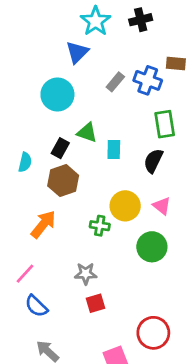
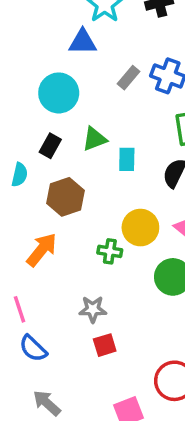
blue triangle: (77, 52) -> (83, 42), turned 45
green triangle: (87, 133) -> (94, 139), turned -40
black rectangle: (60, 148) -> (50, 146), moved
pink line: (25, 274) -> (20, 309), turned -60

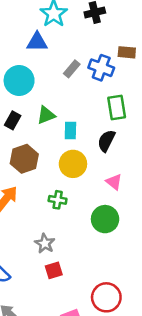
yellow circle: (140, 228) -> (73, 164), moved
gray star: (93, 309) -> (45, 243), turned 30

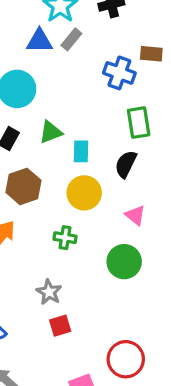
gray rectangle: (72, 69) -> (71, 39), moved

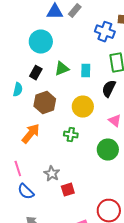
cyan rectangle: (81, 151) -> (86, 71), moved
gray star: (49, 292) -> (52, 174), moved

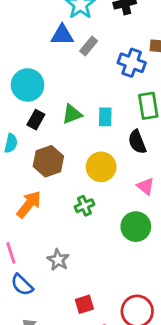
gray rectangle: (75, 11) -> (89, 46), moved
cyan circle: (41, 42) -> (28, 85), moved
black semicircle: (109, 89) -> (137, 142), turned -48
green cross: (71, 135) -> (84, 206), turned -32
red square: (68, 190) -> (84, 304), moved

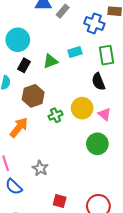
cyan rectangle: (105, 117) -> (75, 52), moved, turned 72
yellow circle: (101, 167) -> (82, 108), moved
green cross: (84, 206) -> (56, 115), moved
red square: (84, 304) -> (60, 201), turned 32

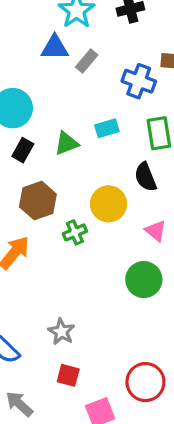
yellow circle: (82, 108) -> (108, 204), moved
gray star: (40, 168) -> (61, 332), moved
red square: (60, 201) -> (68, 375), moved

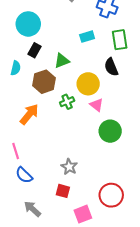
green triangle: (66, 143) -> (62, 61), moved
pink triangle: (156, 231) -> (97, 105), moved
gray star: (61, 332) -> (69, 167), moved

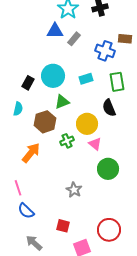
cyan circle: (28, 24) -> (53, 76), moved
black rectangle: (35, 50) -> (28, 83), moved
gray star: (69, 167) -> (74, 190), moved

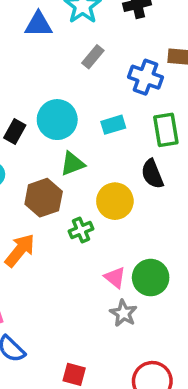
blue triangle: (55, 31) -> (38, 24), moved
pink triangle: (95, 144) -> (115, 278), moved
gray star: (74, 190) -> (123, 313), moved

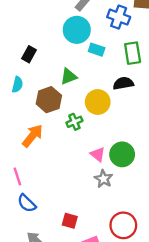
cyan circle: (57, 120) -> (77, 30), moved
cyan rectangle: (113, 125) -> (97, 50), turned 35
black semicircle: (152, 174) -> (123, 83), turned 102

